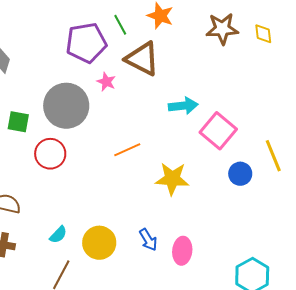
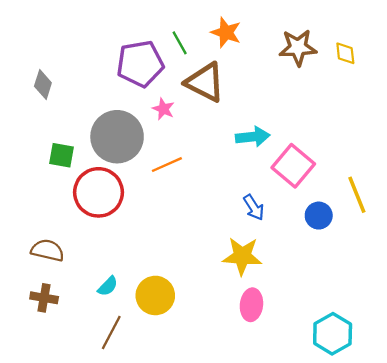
orange line: (127, 150) -> (167, 165), moved
red circle: (50, 154) -> (99, 192), size x1.4
yellow star: (172, 179) -> (242, 256), moved
blue arrow: (148, 240) -> (254, 207), moved

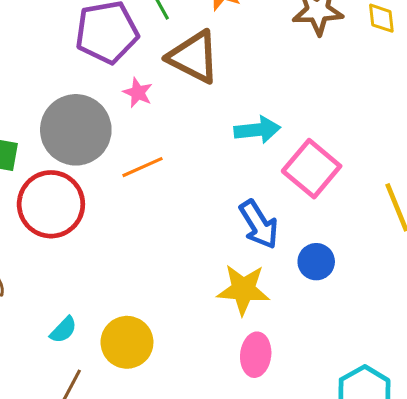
blue arrow: (254, 207) -> (259, 224), size x1.4
blue circle: (319, 216) -> (316, 262), moved

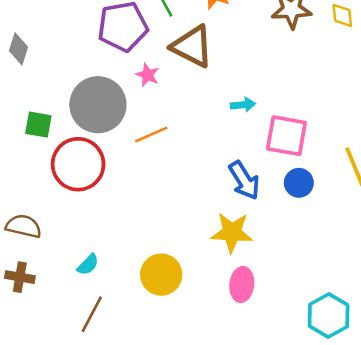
cyan arrow: (257, 130) -> (243, 105), size x0.7
pink square: (312, 169) -> (286, 136), turned -30
blue circle: (316, 262) -> (299, 183), moved
yellow circle: (127, 342) -> (161, 275), moved

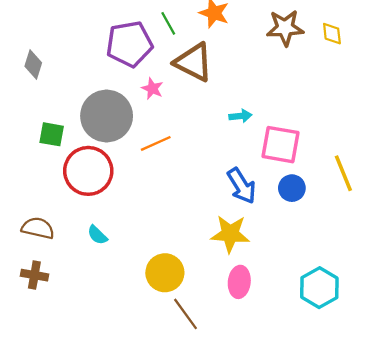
cyan semicircle: (88, 265) -> (97, 235), moved, turned 90
brown line: (92, 314) -> (185, 314), moved, turned -64
cyan hexagon: (329, 316) -> (319, 288), moved

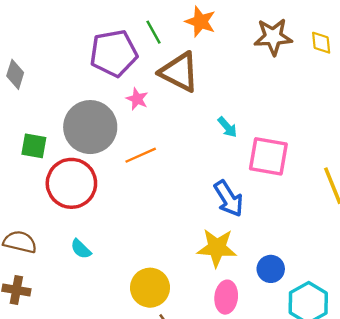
cyan arrow: (240, 116) -> (227, 127), turned 55
blue circle: (292, 188) -> (271, 269), moved

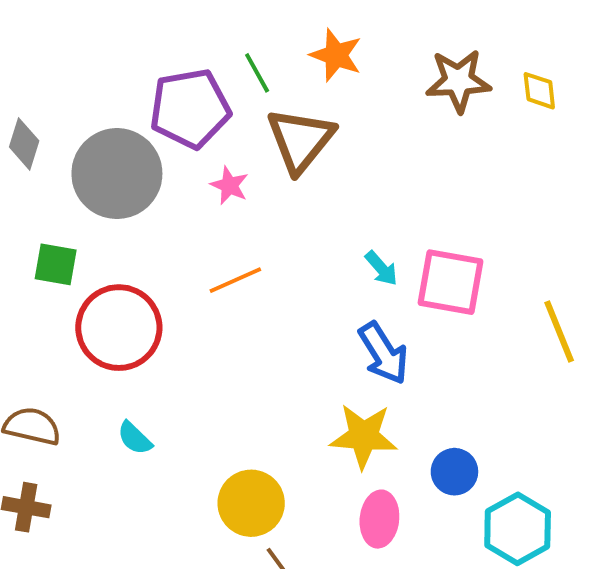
brown triangle: (179, 72) -> (300, 140), turned 42
gray circle: (90, 127) -> (117, 174), moved
cyan arrow: (227, 127) -> (381, 268), moved

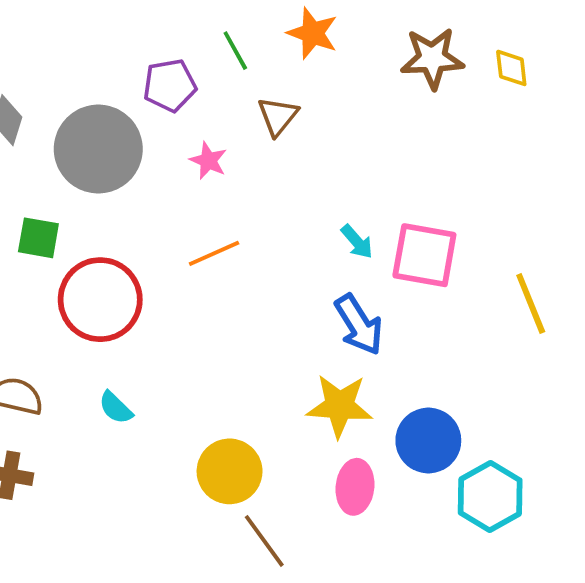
purple pentagon: (190, 108) -> (170, 85), size x0.7
brown triangle: (300, 140) -> (278, 116), size x0.6
blue circle: (454, 472) -> (428, 441), size x1.4

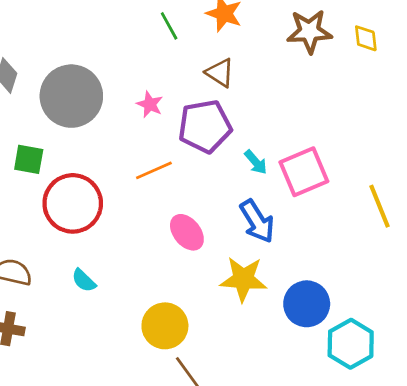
purple pentagon: (170, 85) -> (205, 126), moved, size x1.4
brown triangle: (278, 116) -> (220, 73), moved, turned -36
pink square: (424, 255) -> (304, 172), turned -33
pink ellipse: (355, 487) -> (187, 232), moved, turned -45

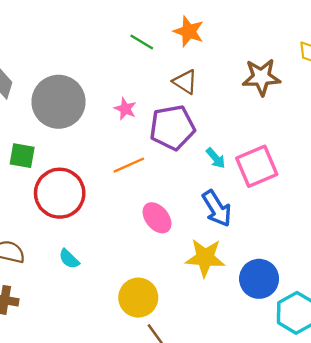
green line: (169, 26) -> (142, 42), turned -30
brown star: (309, 31) -> (261, 77), moved

